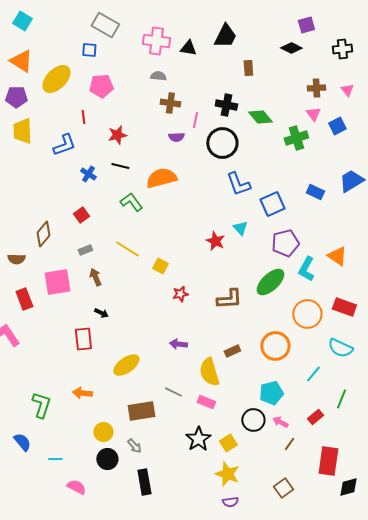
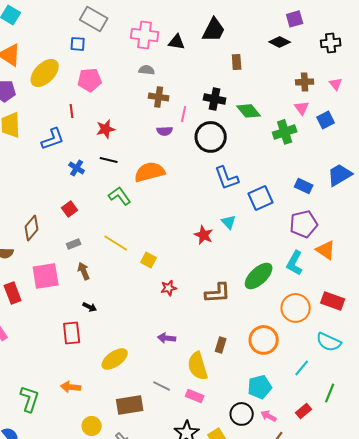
purple pentagon: (285, 243) -> (304, 224), moved
brown rectangle: (232, 351) -> (221, 345), turned -49

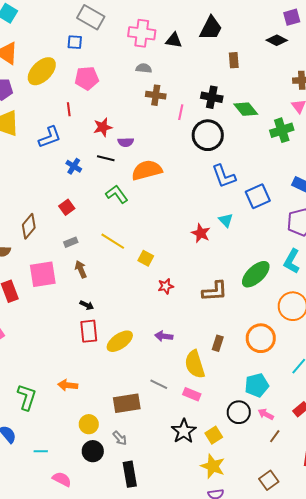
purple semicircle: (165, 131) -> (126, 142), moved
red rectangle: (72, 333) -> (89, 331), moved
yellow ellipse: (115, 359) -> (120, 341), moved

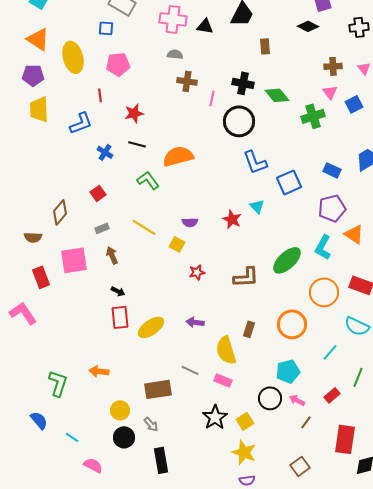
yellow ellipse: (42, 71) -> (73, 57), turned -60
purple semicircle: (126, 142) -> (190, 222), moved
cyan line: (41, 451) -> (72, 437), turned 32

